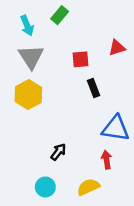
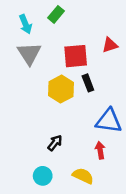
red square: (80, 59) -> (76, 56), size x1.5
yellow hexagon: (28, 95) -> (61, 89), moved
yellow semicircle: (88, 187) -> (83, 176), turned 50

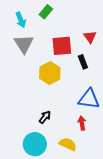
red triangle: (110, 45) -> (90, 37), turned -48
black rectangle: (88, 83) -> (83, 62), moved
cyan circle: (43, 176) -> (35, 144), size x1.5

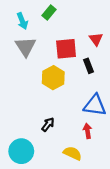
cyan circle: (35, 144) -> (21, 151), moved

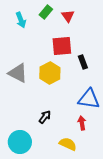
red triangle: (96, 39) -> (68, 16), moved
gray triangle: (26, 47) -> (18, 73), moved, turned -30

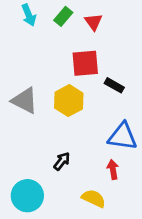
cyan arrow: (21, 20) -> (29, 15), moved
black rectangle: (83, 62) -> (114, 85), turned -40

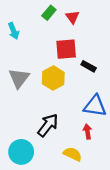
cyan arrow: (29, 15) -> (14, 31), moved
gray triangle: (25, 101) -> (19, 78), turned 40
black arrow: (62, 161) -> (48, 125), size x1.6

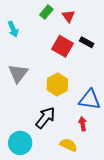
red square: (66, 49) -> (62, 46), turned 35
black rectangle: (89, 66) -> (87, 42), moved
yellow hexagon: (53, 78) -> (57, 85), moved

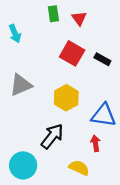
green rectangle: (46, 12) -> (53, 14), turned -48
black rectangle: (87, 42) -> (102, 59), moved
gray triangle: (18, 73) -> (21, 85), turned 30

